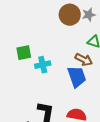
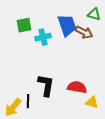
blue trapezoid: (77, 77) -> (67, 25), moved

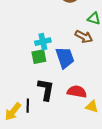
green square: (24, 25) -> (39, 57), moved
blue trapezoid: (67, 25) -> (65, 58), moved

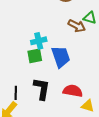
brown arrow: (84, 37) -> (77, 26), moved
black line: (28, 106) -> (16, 93), moved

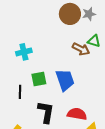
cyan cross: (39, 41) -> (24, 52), moved
black line: (16, 93) -> (20, 92), moved

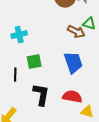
blue trapezoid: (65, 80) -> (73, 63), moved

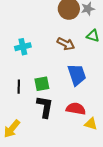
brown arrow: (76, 32) -> (66, 44), moved
green square: (34, 62) -> (42, 84), moved

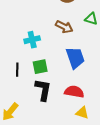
cyan cross: (23, 47) -> (32, 40), moved
yellow triangle: (91, 124) -> (82, 113), moved

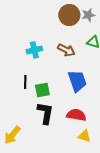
cyan cross: (32, 40) -> (34, 50), moved
black line: (17, 70) -> (25, 82), moved

